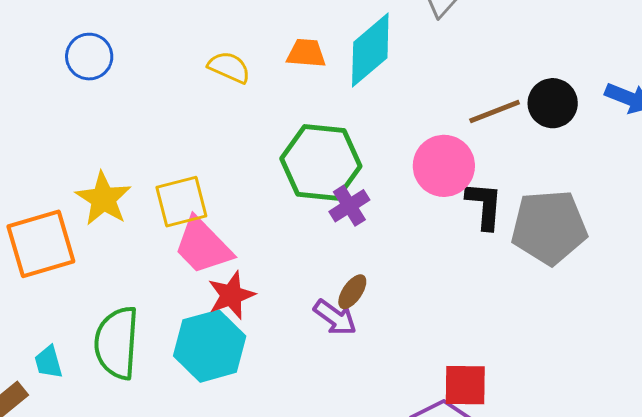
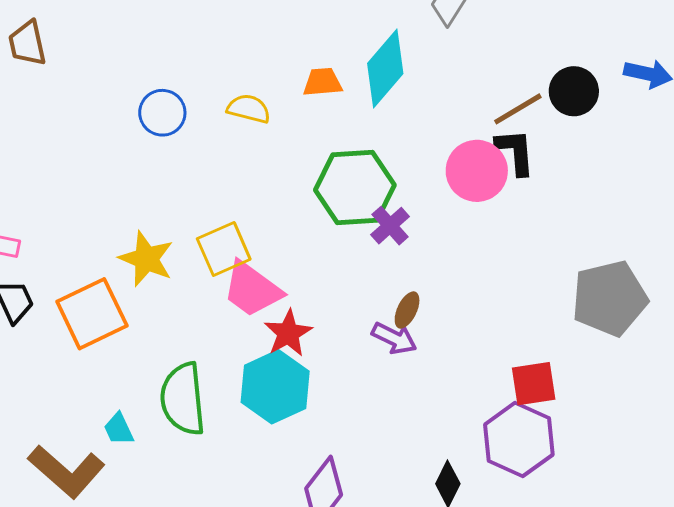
blue circle: (89, 57) -> (162, 113), moved
black L-shape: (484, 205) -> (515, 152), moved
gray pentagon: (549, 227) -> (610, 298), moved

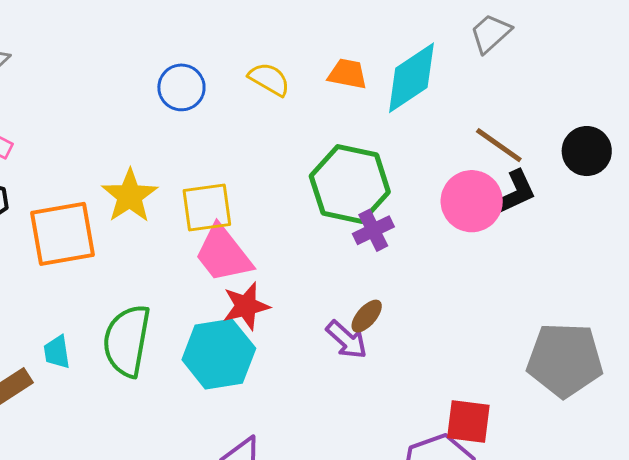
brown line: (518, 109) -> (499, 145), moved, turned 50
blue circle: (162, 113) -> (181, 87), moved
black L-shape: (515, 152) -> (514, 193), turned 54

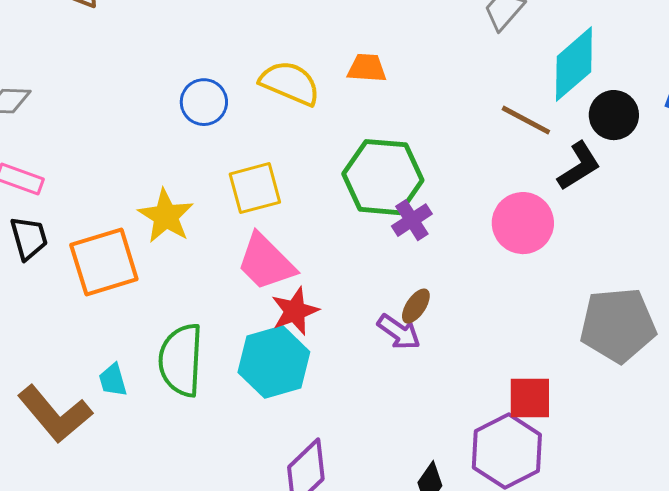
cyan diamond: (411, 78) -> (574, 64), moved
yellow semicircle: (269, 79) -> (290, 83), size x1.4
black L-shape: (514, 193) -> (579, 166), moved
pink circle: (472, 201) -> (523, 223), moved
yellow square: (207, 208) -> (255, 188), moved

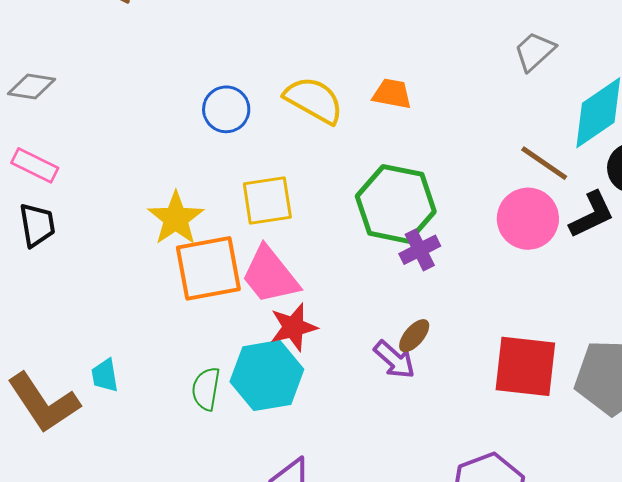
pink circle: (523, 223) -> (528, 219), moved
orange square: (104, 262) -> (208, 268), moved
green semicircle: (181, 360) -> (206, 389), moved, size x0.6
red square: (530, 398) -> (525, 366), moved, size x1.4

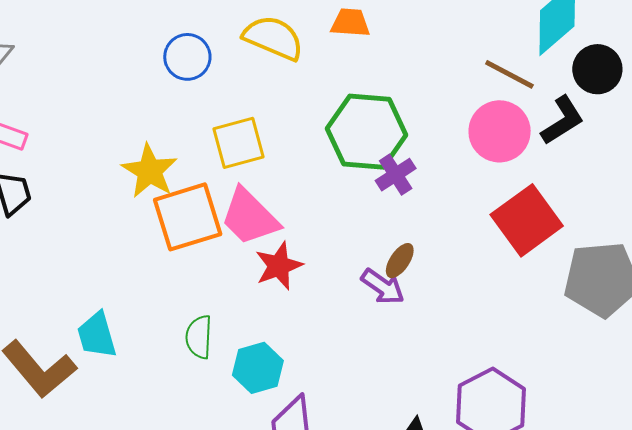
red square: (525, 366) -> (527, 220), moved, turned -36
cyan trapezoid: (105, 375) -> (97, 335), size x1.4
cyan hexagon: (267, 376) -> (258, 368), moved, size x0.7

